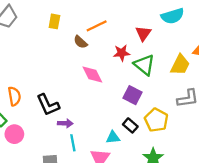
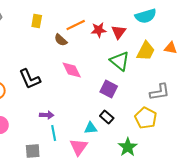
red star: (122, 53) -> (99, 30), moved
yellow trapezoid: (180, 65) -> (146, 51), moved
black L-shape: (48, 105) -> (30, 79), moved
yellow pentagon: (156, 120) -> (146, 118), moved

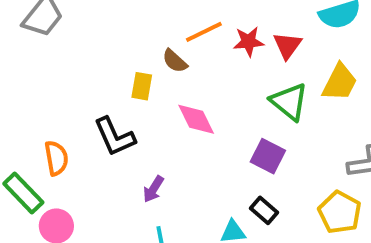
yellow rectangle: (37, 21) -> (142, 86), moved
purple arrow: (47, 115) -> (153, 189), moved, turned 120

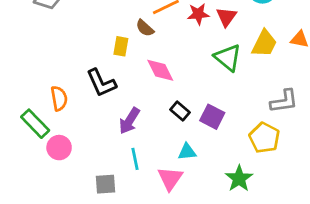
purple square: (268, 156) -> (212, 117), moved
purple arrow: (153, 189) -> (129, 121), size x1.4
black rectangle: (264, 210) -> (180, 111), moved

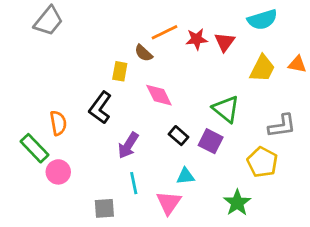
green triangle: (228, 58) -> (226, 109), moved
black L-shape: (101, 83) -> (100, 108), turned 60

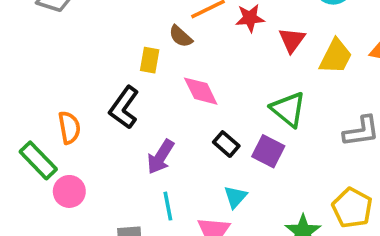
red triangle: (225, 42) -> (292, 40), moved
yellow pentagon: (262, 162) -> (352, 208), moved
cyan triangle: (185, 176) -> (235, 197), turned -42

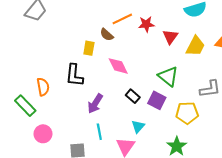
black L-shape: (124, 108) -> (74, 75), turned -30
pink circle: (69, 191) -> (43, 134), moved
yellow pentagon: (352, 208) -> (187, 113), moved, turned -30

